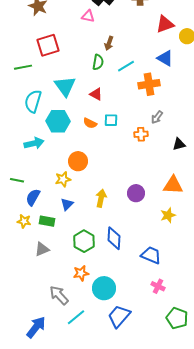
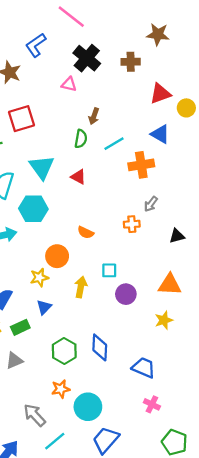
cyan square: (111, 120) -> (109, 270), moved
orange semicircle: (90, 123) -> (86, 232), moved
yellow arrow: (101, 198) -> (81, 287), moved
green rectangle: (47, 221) -> (20, 327), turned -35

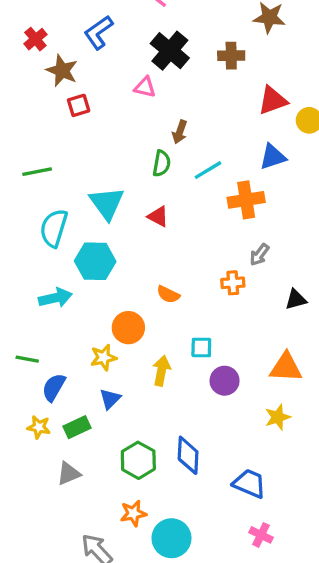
red square: (22, 119) -> (79, 105), moved, size x0.6
blue triangle: (160, 134) -> (273, 157), turned -48

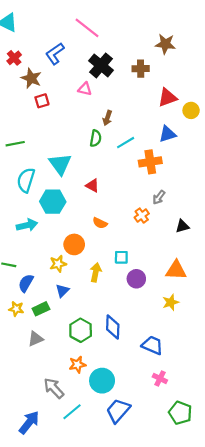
red triangle: (158, 216) -> (92, 185), moved
orange cross: (233, 283) -> (142, 216), turned -32

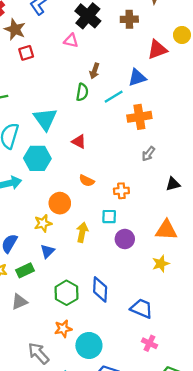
yellow circle: (191, 110) -> (182, 35), moved
blue triangle: (167, 134) -> (137, 78), moved
orange cross: (142, 216) -> (121, 191), moved, turned 32

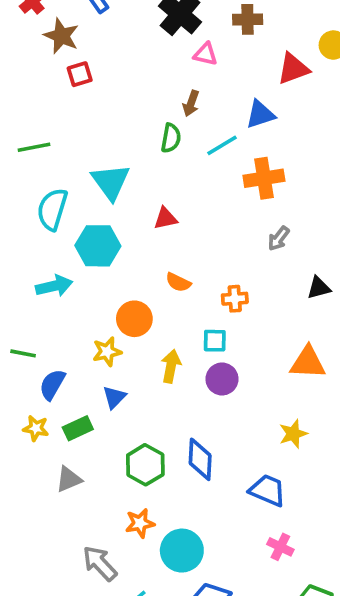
pink triangle: (71, 41) -> (206, 54), moved
red triangle: (79, 141) -> (165, 218), turned -40
purple circle: (125, 239) -> (222, 379), moved
yellow star: (161, 264) -> (293, 434), moved

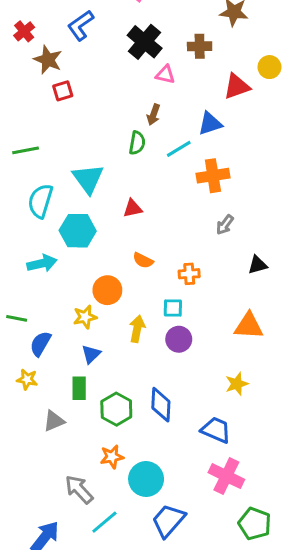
green rectangle: (78, 428) -> (79, 388), moved, turned -65
pink cross: (280, 547) -> (226, 476), size x1.6

